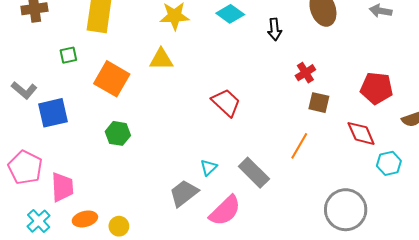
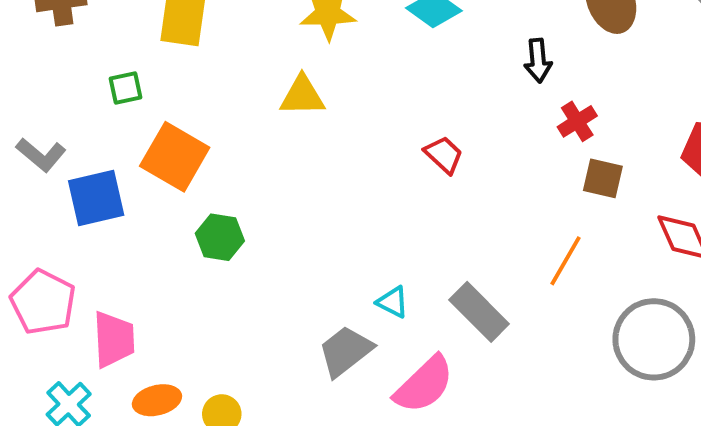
black arrow: (275, 29) -> (538, 60), moved
orange square: (112, 79) -> (175, 157), moved
red trapezoid: (226, 103) -> (444, 155), moved, size x0.7
cyan triangle: (209, 167) -> (393, 302), turned -48
gray circle: (346, 210) -> (654, 339), moved

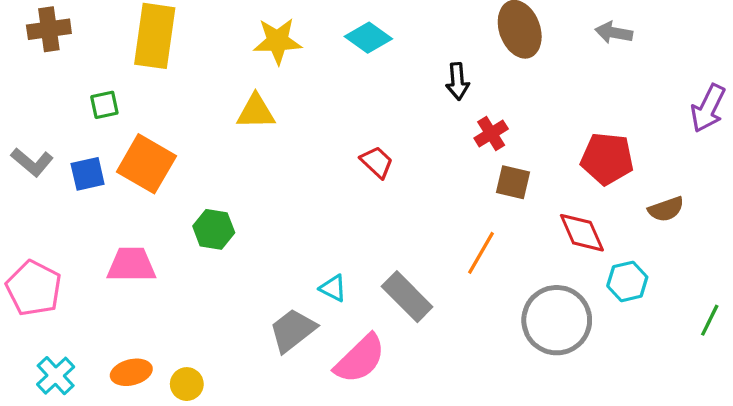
blue square: (96, 198) -> (88, 174), moved, size x0.7
green hexagon: (220, 237) -> (214, 229), moved
pink trapezoid: (114, 339) -> (131, 265), moved, turned -87

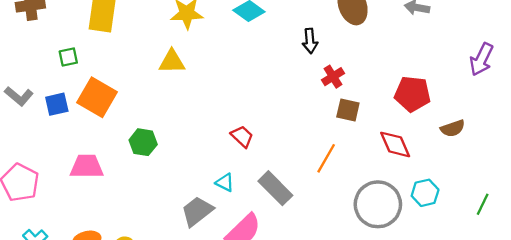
red trapezoid: (377, 162) -> (242, 136), moved
cyan hexagon: (627, 281) -> (425, 193), moved

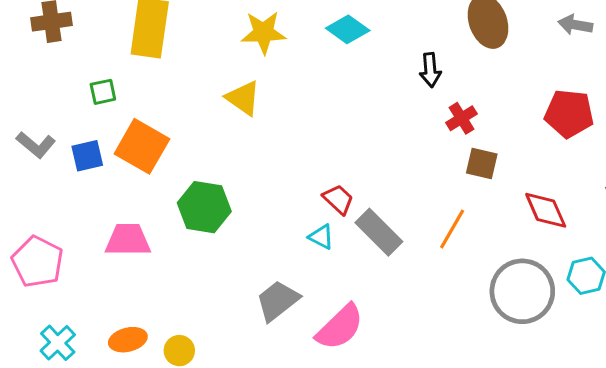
yellow triangle: (172, 62) -> (243, 98), turned 36
red pentagon: (412, 94) -> (569, 114), moved
green hexagon: (143, 142) -> (204, 207), size x1.4
cyan triangle: (225, 182) -> (321, 237), moved
gray rectangle: (275, 188) -> (379, 232), moved

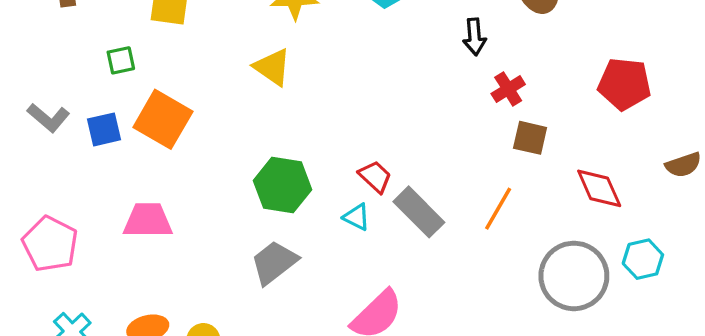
green hexagon: (204, 207) -> (283, 185), moved
gray trapezoid: (278, 301) -> (274, 262), moved

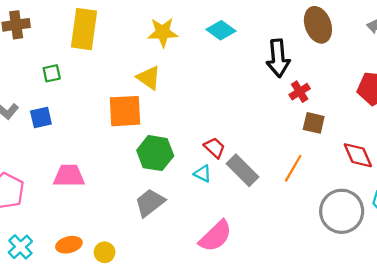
black arrow: (475, 37) -> (278, 58), size x1.6
orange square: (163, 119) -> (125, 111), moved, turned -33

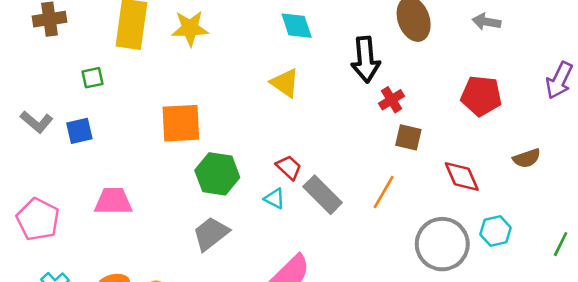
cyan diamond: (221, 30) -> (297, 26), turned 36
yellow star: (163, 32) -> (190, 28), moved
yellow triangle: (149, 78) -> (285, 83), moved

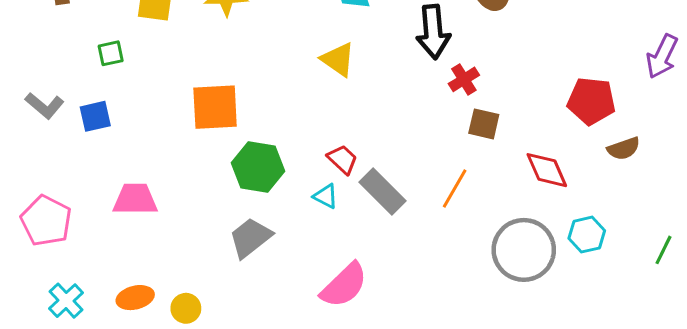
red pentagon: (481, 96) -> (591, 101), moved

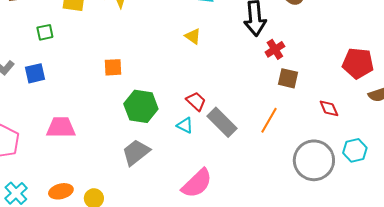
yellow triangle: (338, 59) -> (193, 36), size x0.7
orange square: (215, 107) -> (113, 67), size x0.6
red diamond: (547, 170) -> (329, 108), size x0.7

